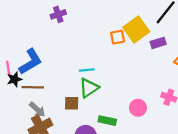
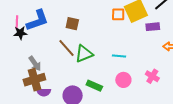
cyan line: (87, 70) -> (119, 56), moved
brown line: (33, 87) -> (67, 48), moved, turned 36
brown square: (72, 103) -> (72, 24), moved

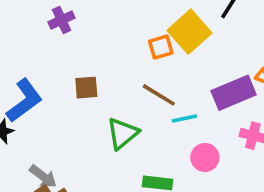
purple rectangle: (153, 27) -> (234, 93), moved, size x1.6
brown line: (67, 48) -> (159, 95), moved

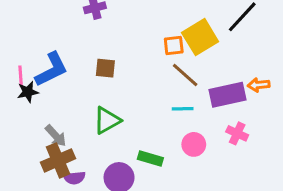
brown line: (159, 95) -> (185, 75), moved
green triangle: (123, 133) -> (107, 120), moved

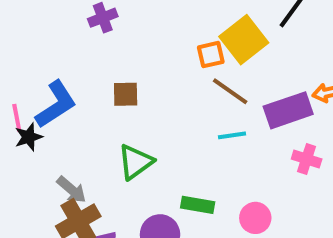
pink circle: (194, 144) -> (255, 218), moved

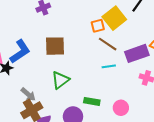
brown square: (126, 94) -> (55, 46), size x1.5

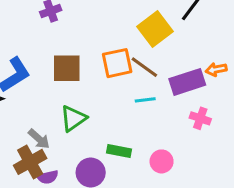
orange square: (98, 26) -> (117, 63), moved, size x1.5
gray arrow: (28, 94) -> (39, 139), moved

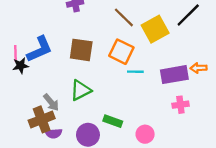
orange square: (117, 63) -> (121, 52), turned 30
brown line: (144, 67) -> (124, 17), moved
cyan line: (145, 100) -> (135, 72), moved
pink cross: (200, 118) -> (180, 105), turned -35

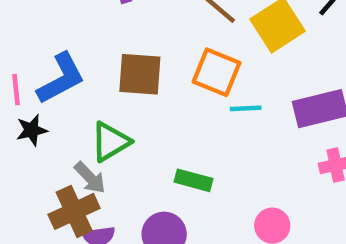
black star: (21, 66) -> (32, 130), moved
green triangle: (81, 90) -> (110, 142), moved
green rectangle: (113, 121) -> (194, 180), moved

